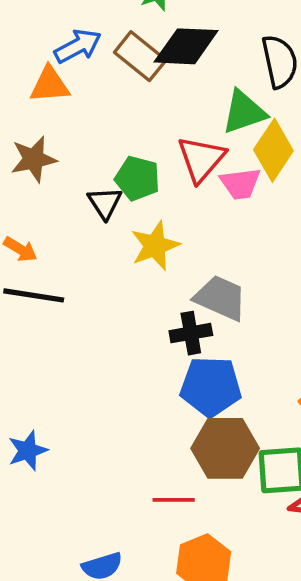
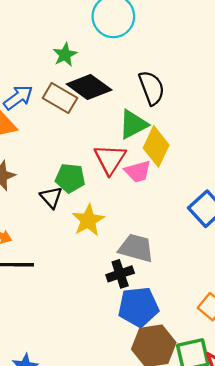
black diamond: (186, 46) -> (89, 87), turned 42

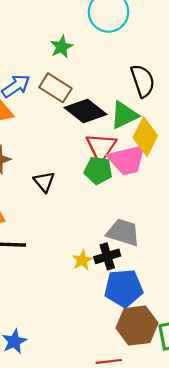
black diamond: (89, 87) -> (86, 111), moved
pink trapezoid: (138, 171) -> (127, 160), size x1.5
green pentagon: (70, 178) -> (98, 170), moved
yellow star: (88, 220) -> (82, 260), moved, size x0.7

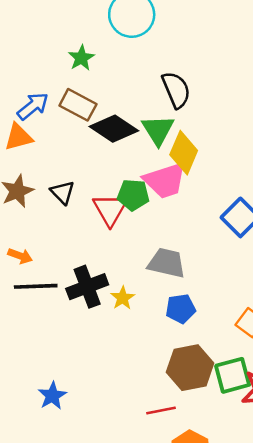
green triangle: (124, 115) -> (158, 130), turned -32
red triangle: (101, 147) -> (110, 209), moved
black triangle: (44, 182) -> (63, 192), moved
black cross: (107, 256) -> (87, 287), moved, size x1.4
blue pentagon: (124, 288) -> (181, 309), moved, size x0.7

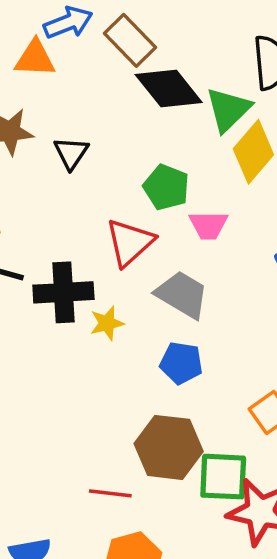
pink trapezoid: (165, 180) -> (208, 225), moved, size x0.6
red triangle: (110, 209) -> (130, 242), moved

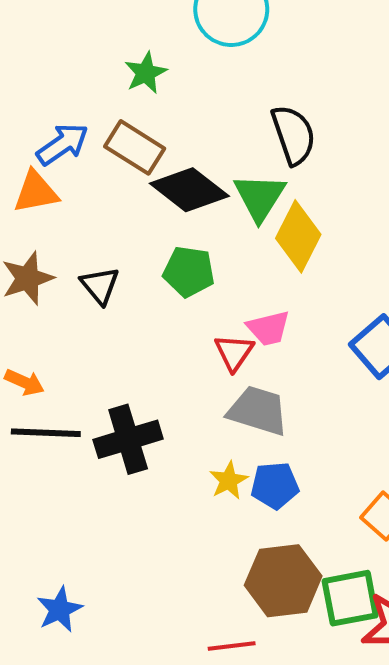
green pentagon: (166, 187) -> (189, 272), moved
red triangle: (130, 242) -> (234, 352), moved, size x0.7
yellow star: (107, 323) -> (229, 480), moved

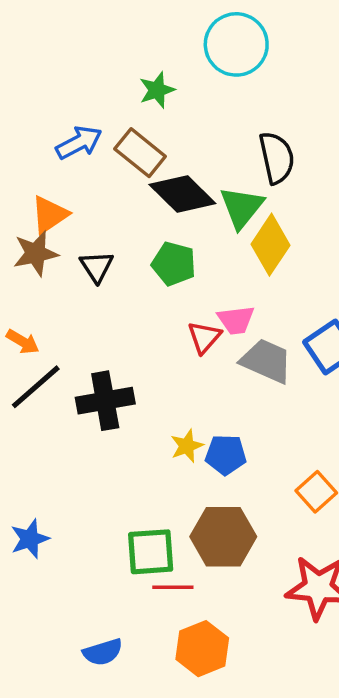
orange triangle: (36, 192) -> (50, 215), moved, turned -30
gray trapezoid: (258, 411) -> (266, 361), moved
black line: (46, 433) -> (36, 387), turned -50
green square: (350, 598) -> (151, 552), moved

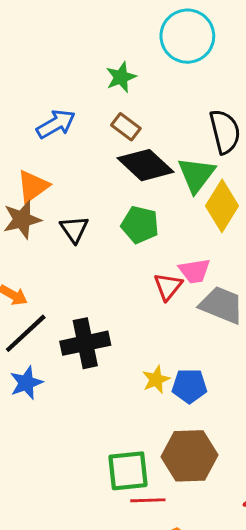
brown rectangle: (140, 153) -> (126, 127), moved, size x0.7
blue star: (30, 539) -> (26, 383), moved

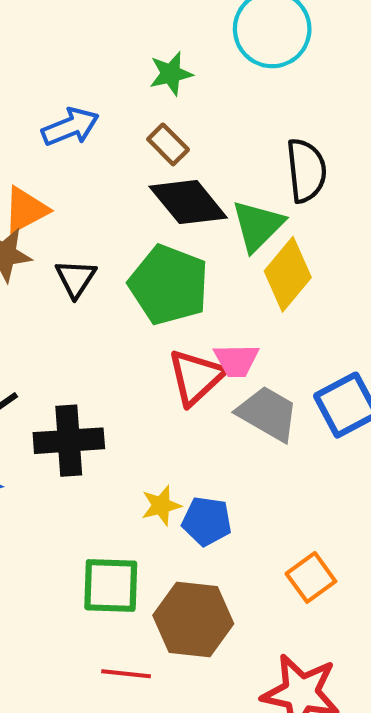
green pentagon: (140, 225) -> (169, 285), size x1.5
red triangle: (168, 286) -> (196, 377), size x1.4
green square: (128, 471) -> (111, 585), moved

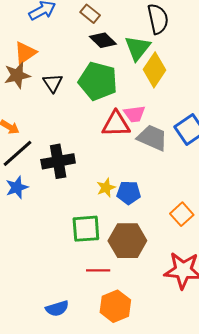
black diamond: (188, 202) -> (103, 40), size x0.7
red triangle: (196, 377) -> (116, 124), turned 48

